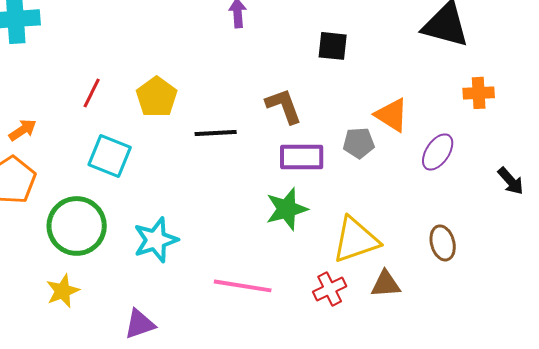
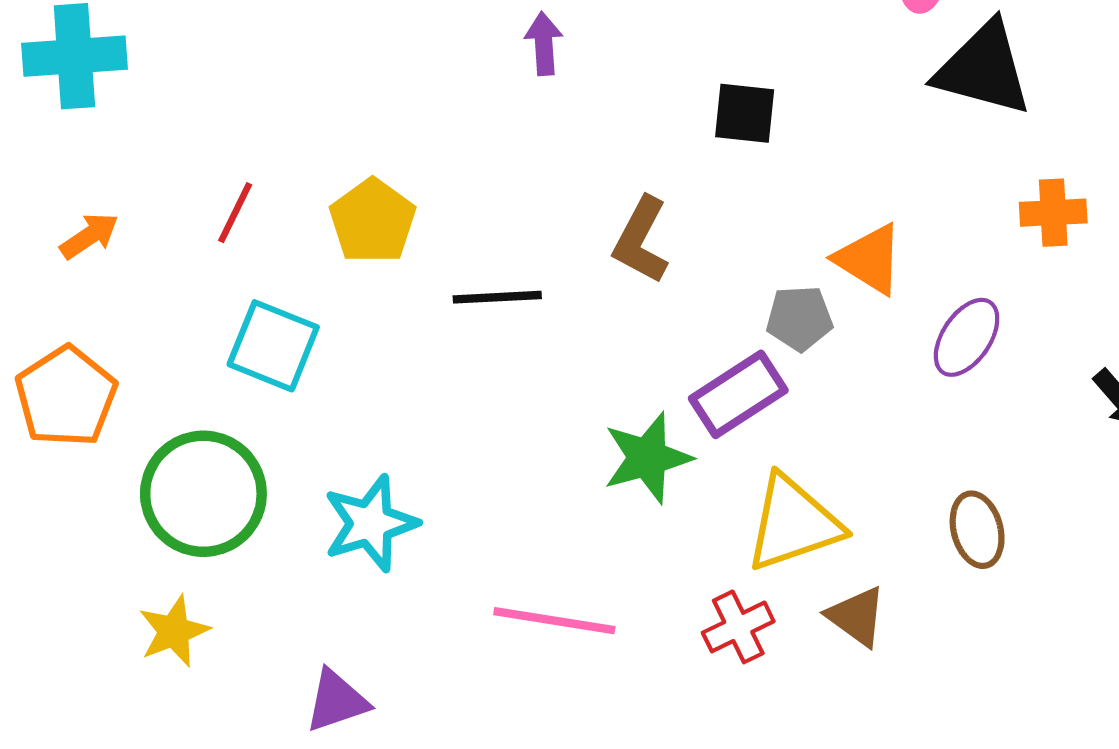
brown L-shape: (284, 106) -> (641, 240), turned -132
orange arrow: (23, 130) -> (89, 236), moved
purple rectangle: (302, 157) -> (738, 394), moved, turned -33
brown triangle: (386, 284) -> (857, 616), turned 40

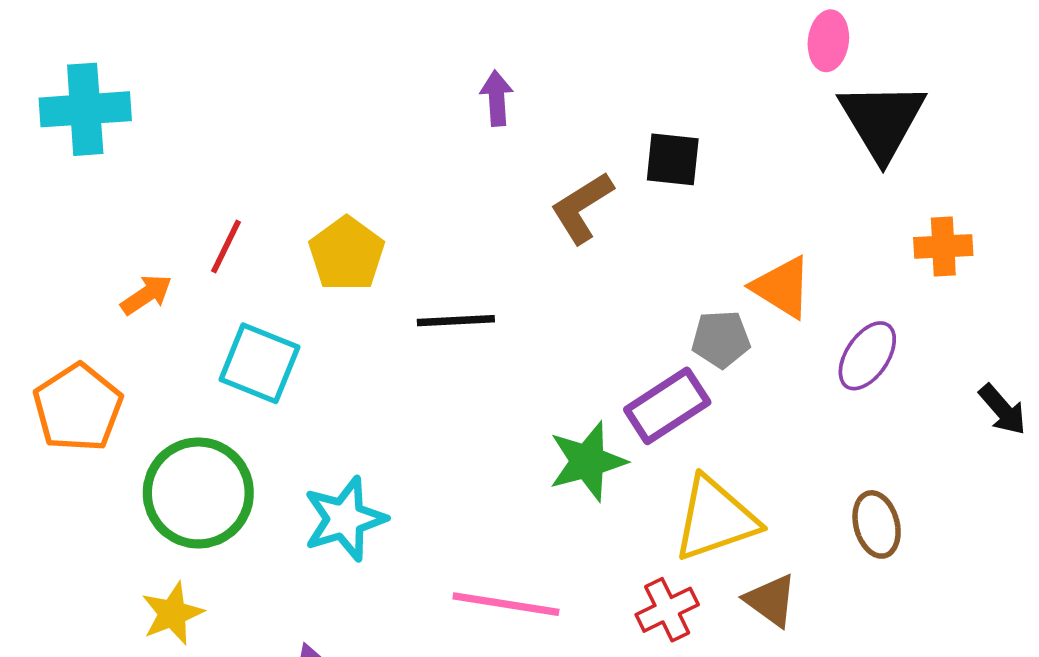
black triangle: (983, 69) -> (882, 120), turned 44
orange arrow: (89, 236) -> (146, 295), moved
brown L-shape: (641, 240) -> (582, 208), moved, turned 30

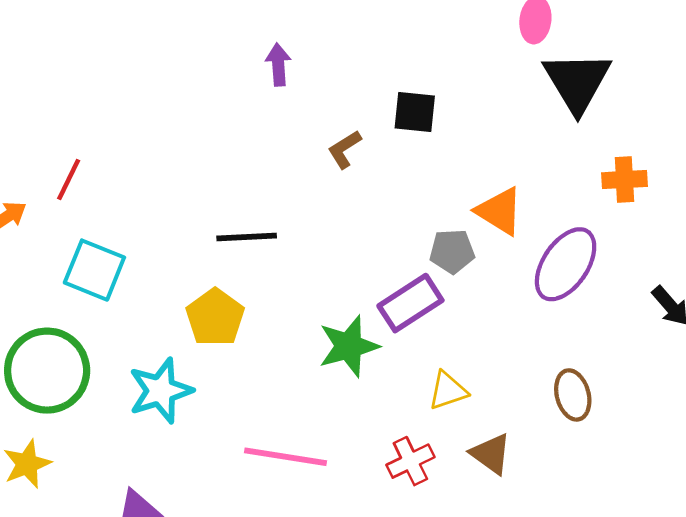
brown L-shape: (582, 208) -> (344, 149), size x0.7
yellow pentagon: (347, 254) -> (215, 317), moved
purple ellipse: (867, 356) -> (566, 264), size x1.4
yellow triangle: (715, 519) -> (448, 391), size x0.6

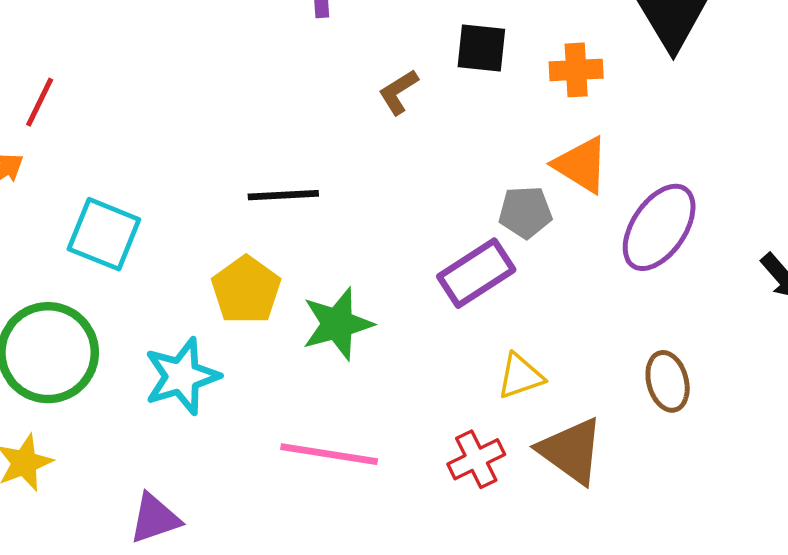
red line: (69, 180) -> (40, 102), moved
orange cross: (624, 180) -> (576, 70), moved
green star: (349, 346) -> (337, 324), moved
brown triangle: (491, 454) -> (571, 451), size x1.4

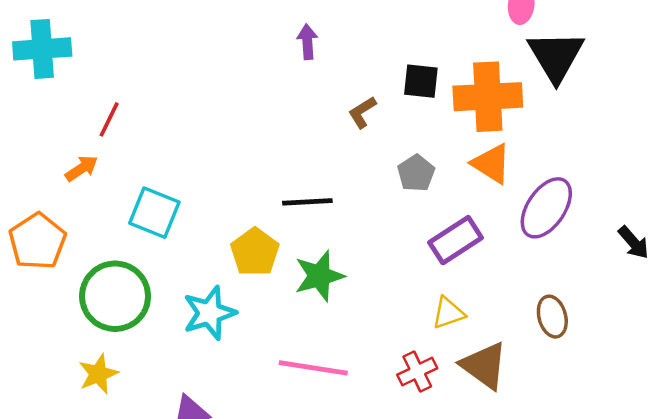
orange cross: (576, 70) -> (488, 97), size x1.8
black line: (283, 195) -> (307, 202), moved
gray pentagon: (525, 212) -> (416, 173), moved, turned -30
purple rectangle: (476, 273) -> (456, 240), moved

